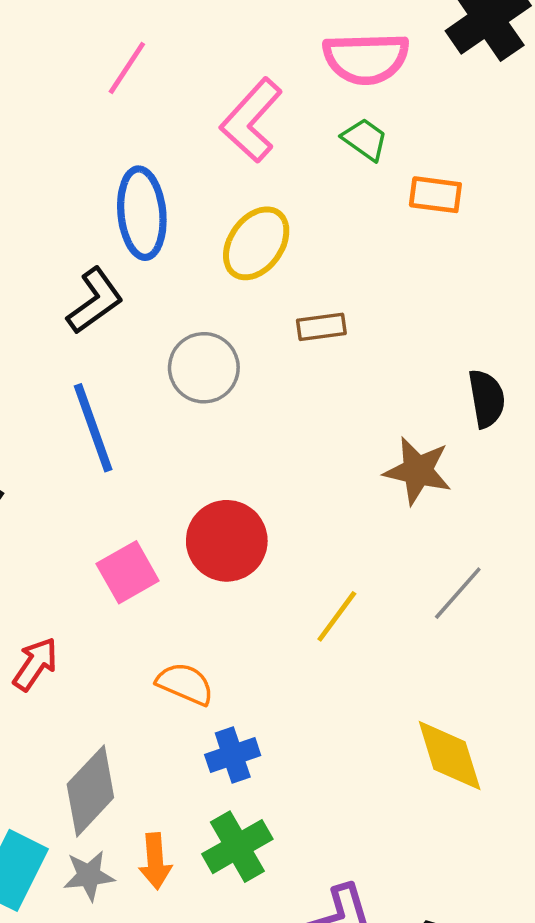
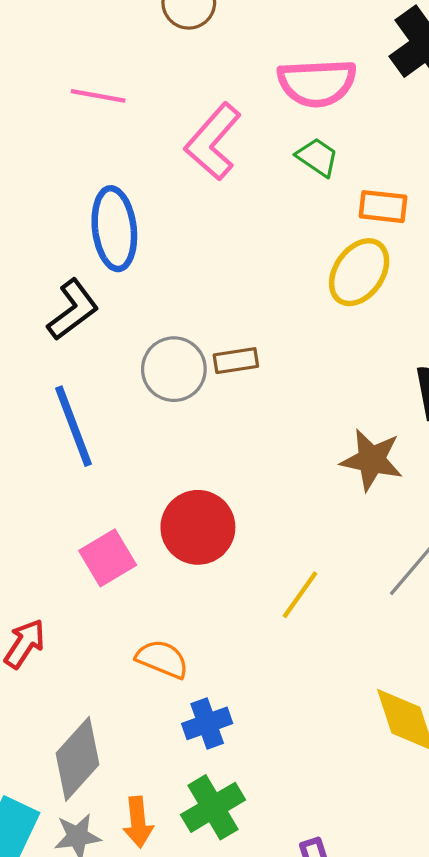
pink line: (127, 68) -> (98, 96), turned 68
yellow ellipse: (256, 243) -> (359, 272), moved
brown rectangle: (321, 327) -> (236, 361), moved

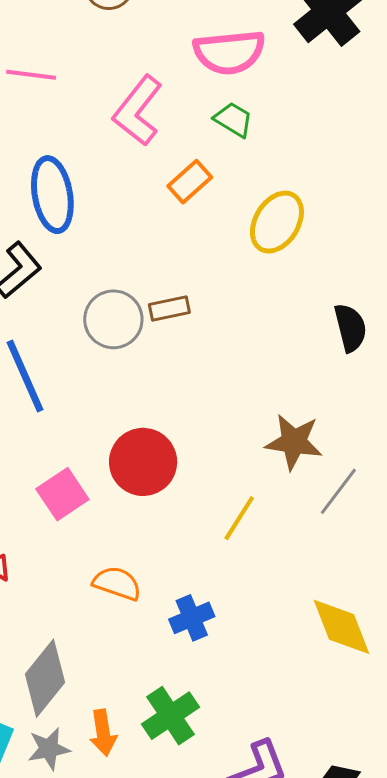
orange rectangle: (383, 207) -> (190, 182), moved, turned -45
brown star: (372, 460) -> (294, 442), moved
blue cross: (207, 723) -> (192, 618), moved

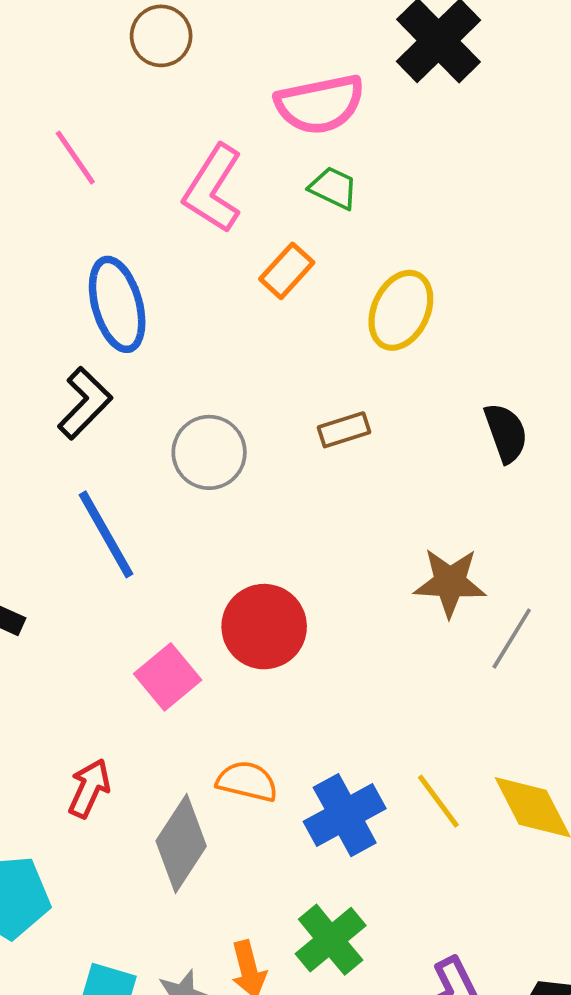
pink line: (31, 75) -> (75, 158), turned 54
brown rectangle: (169, 308) -> (344, 430), moved
yellow line: (239, 518) -> (438, 801), moved, turned -63
blue cross: (192, 618) -> (345, 815), size x1.4
gray diamond: (45, 678) -> (181, 843), moved

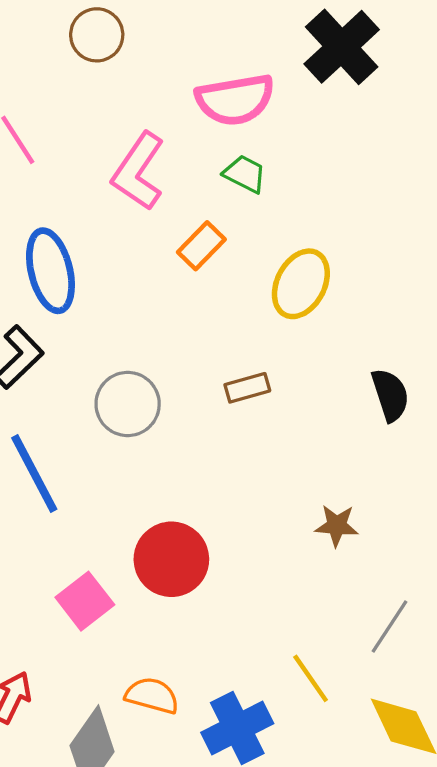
brown star: (450, 582) -> (337, 526), size x0.7
gray line: (512, 638) -> (389, 627), moved
yellow line: (438, 801) -> (311, 678), moved

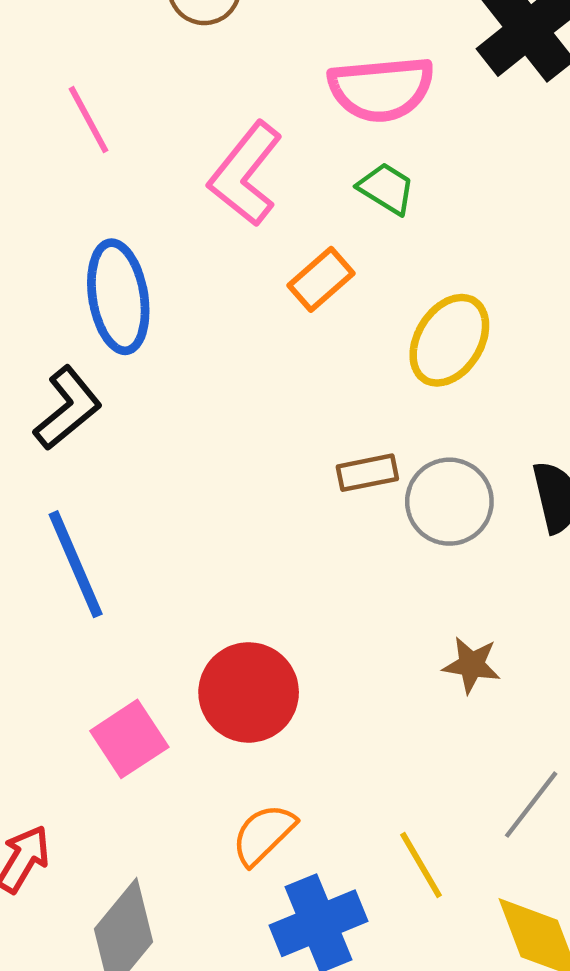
gray circle: (128, 404) -> (449, 502), moved
orange semicircle: (152, 696) -> (264, 834), moved, turned -64

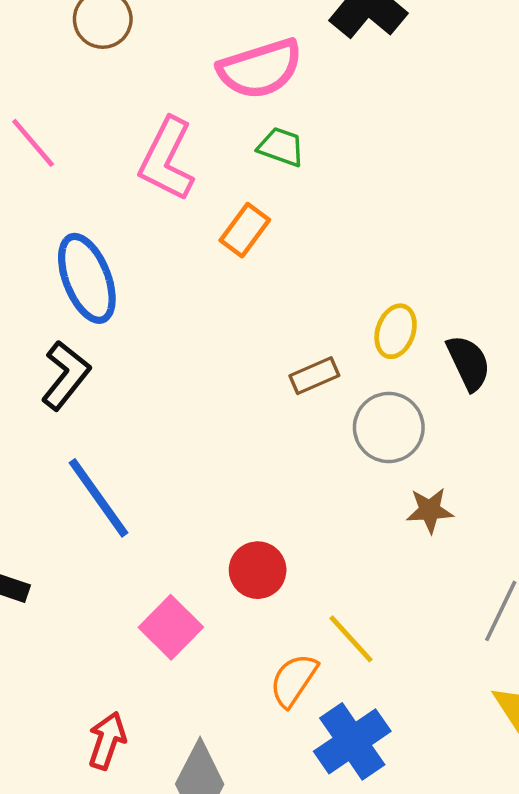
yellow ellipse: (449, 340) -> (396, 331), moved, size x0.7
gray circle: (449, 502) -> (389, 428), moved
red circle: (249, 692) -> (258, 570), size x0.7
yellow line: (421, 865) -> (351, 639), moved

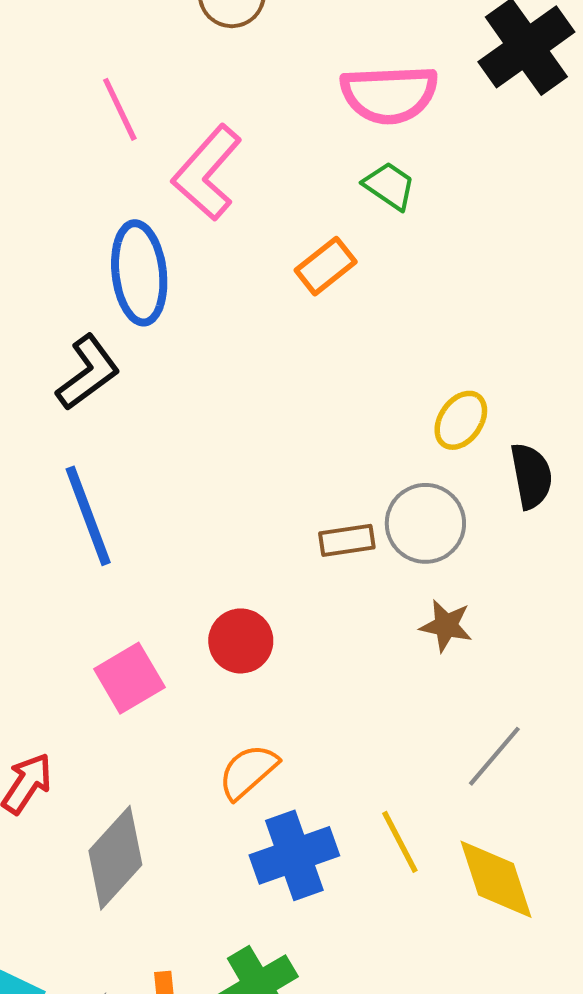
pink L-shape: (167, 159) -> (207, 173), moved
brown rectangle: (314, 376) -> (347, 540), moved
yellow line: (351, 639) -> (400, 842), moved

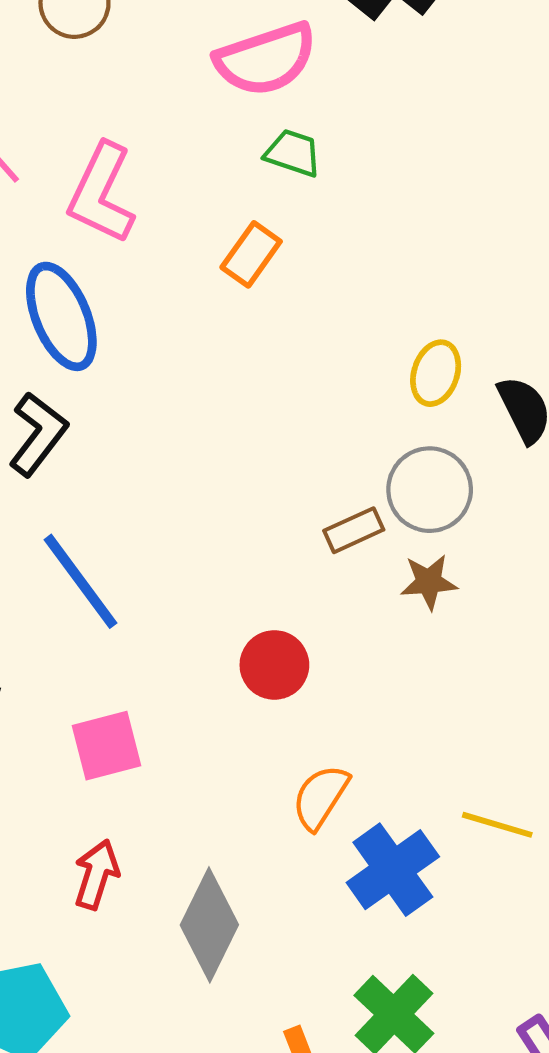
brown star: (446, 626) -> (429, 582), moved
pink square: (129, 678) -> (106, 746), moved, turned 32
yellow line: (400, 842) -> (497, 825), turned -30

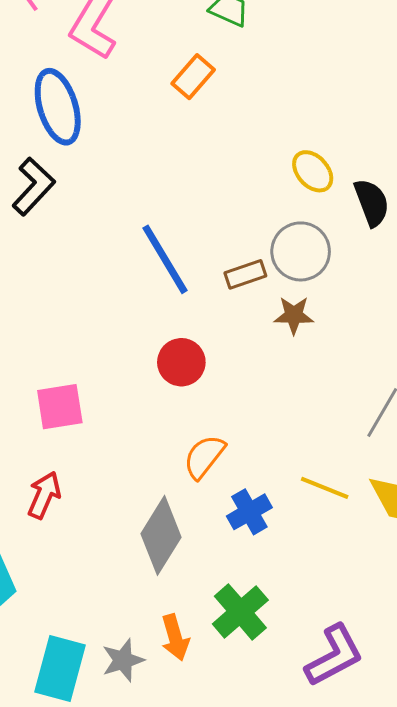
yellow ellipse: (436, 373) -> (313, 171), turned -66
blue line: (80, 581) -> (165, 259), moved
blue cross: (393, 870) -> (249, 512), size x0.7
gray diamond: (209, 925) -> (161, 535), moved

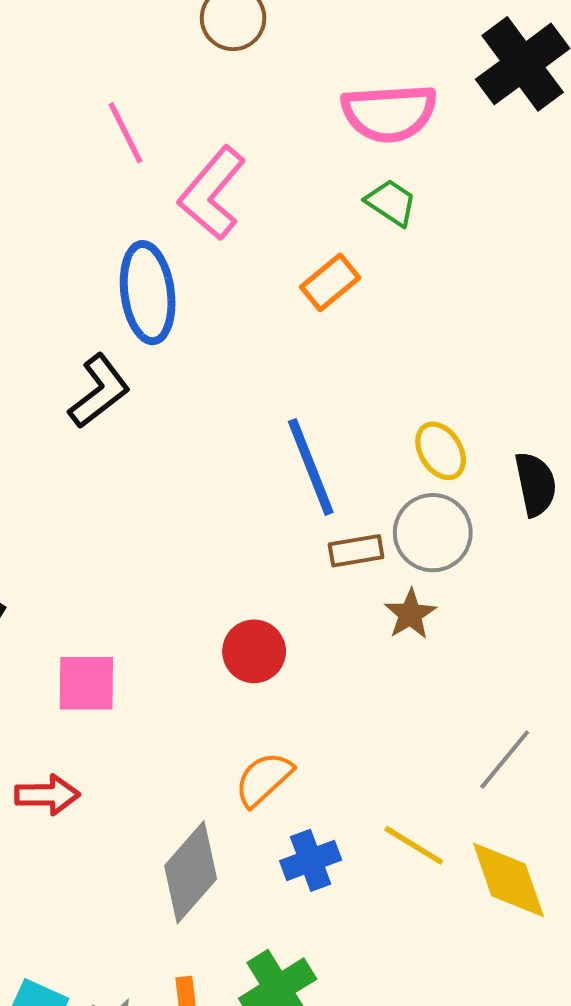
yellow ellipse: (313, 171) -> (441, 451), moved
blue line: (165, 259) -> (311, 467), moved
brown star: (294, 315) -> (410, 614), turned 30
red arrow: (44, 495) -> (47, 795), turned 57

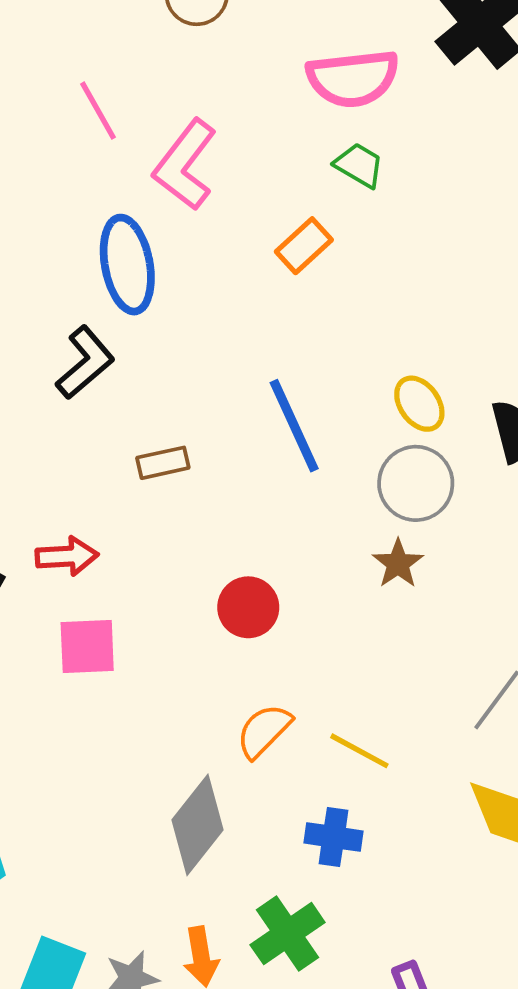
brown rectangle: (356, 551) -> (163, 463), moved
red arrow: (47, 795) -> (67, 556), moved
yellow line: (414, 845) -> (359, 751), moved
blue cross: (311, 860) -> (333, 837), moved, turned 32

